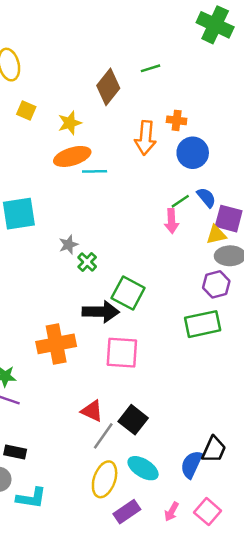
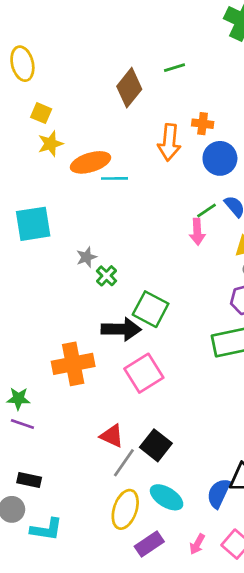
yellow star: (70, 123) -> (50, 144), moved
pink square: (122, 353) -> (144, 373), turned -36

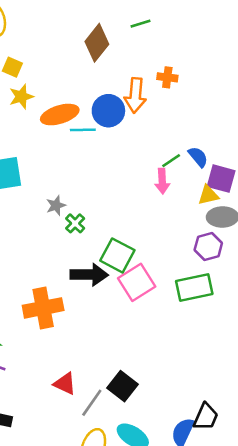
blue circle: (220, 158) -> (108, 111), moved
pink square: (144, 373) -> (137, 282), moved
red triangle: (112, 436) -> (65, 384), moved

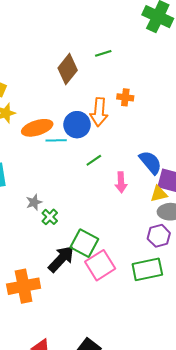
blue semicircle: (198, 157) -> (150, 162), size x1.4
green line: (171, 161) -> (94, 160), moved
black arrow: (89, 275) -> (61, 259), turned -48

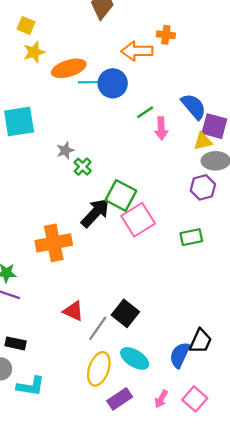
orange arrow: (99, 112) -> (137, 51), turned 84
blue circle: (77, 125) -> (113, 83), moved
green line: (94, 160) -> (145, 112), moved
green rectangle: (147, 269) -> (191, 237), moved, size x0.7

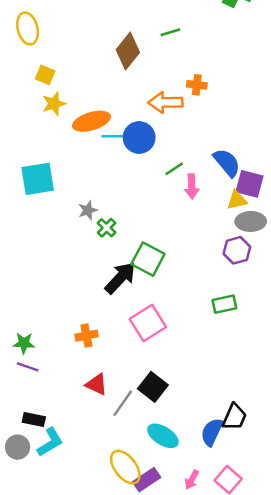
pink square: (138, 220) -> (148, 323), moved
orange cross: (54, 243) -> (86, 336), moved, size x0.6
yellow ellipse: (99, 369) -> (125, 467), moved, turned -56
cyan L-shape: (31, 386) -> (50, 442), moved, turned -40

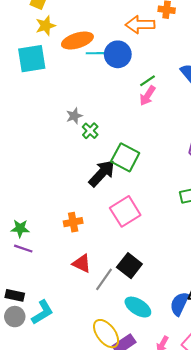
cyan square: (38, 179) -> (32, 59), moved
pink arrow: (192, 186) -> (147, 96), moved, turned 36
black rectangle: (34, 420) -> (15, 295), moved

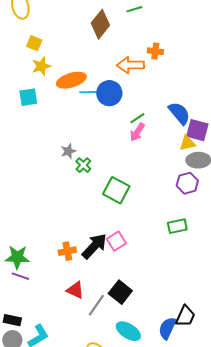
cyan square: (32, 59) -> (28, 97), size x0.7
black arrow: (102, 173) -> (94, 246), moved
pink square: (125, 211) -> (116, 241), size x0.7
green star: (20, 228) -> (17, 257), size x1.4

